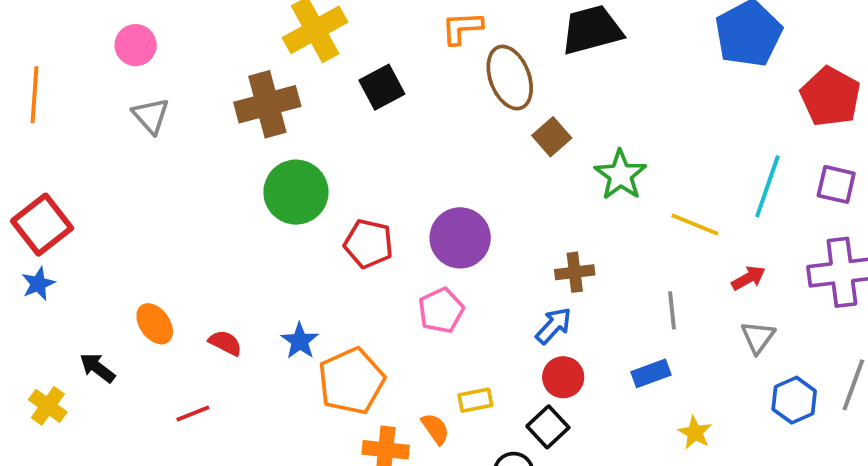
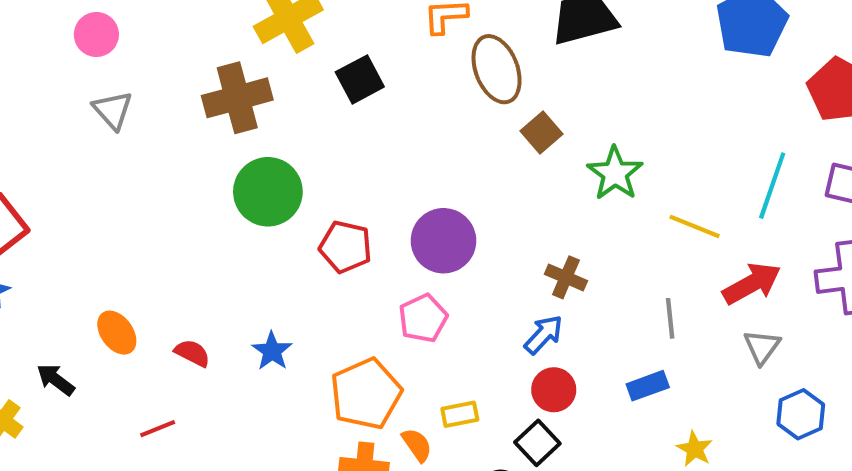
brown cross: (575, 272) -> (566, 277), turned 30
red arrow: (748, 278) -> (752, 284), size x1.6
orange pentagon: (351, 381) -> (366, 394), moved

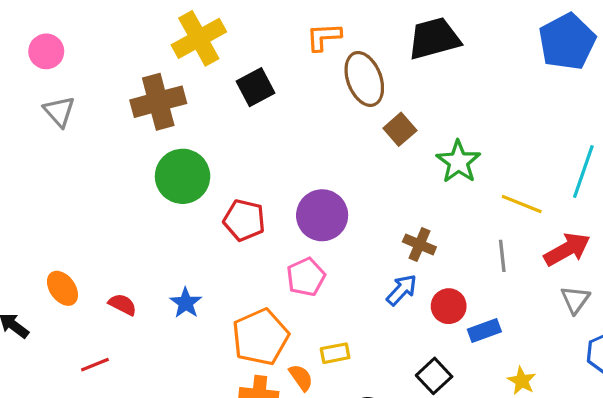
gray line: (670, 318) -> (502, 256), moved
red circle: (554, 390) -> (449, 306), moved
black square: (537, 443) -> (434, 376), moved

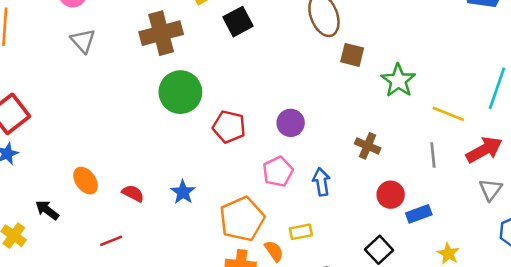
brown square: (400, 129) -> (352, 55), turned -35
purple circle: (322, 215) -> (291, 123), size x0.7
blue arrow: (402, 290) -> (321, 182), moved, turned -52

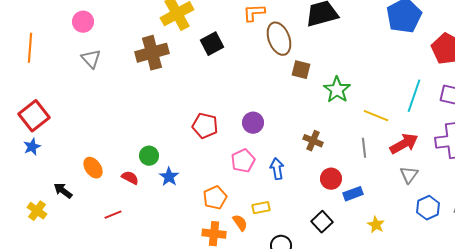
green circle: (180, 92) -> (149, 156), moved, size x0.6
orange pentagon: (242, 219) -> (215, 198), size x0.7

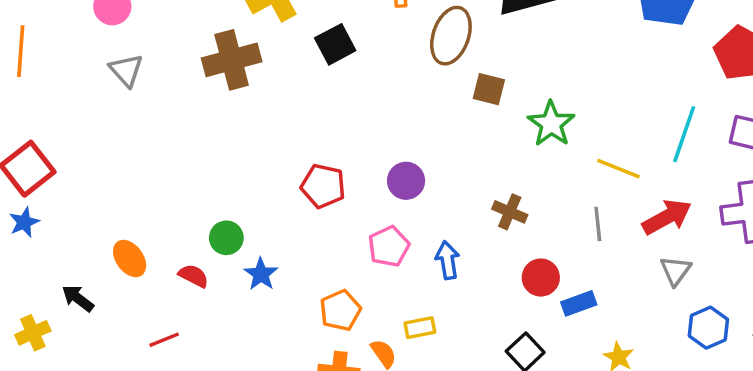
brown ellipse: (279, 39) -> (451, 36), turned 40
yellow cross: (37, 211) -> (33, 333), turned 30

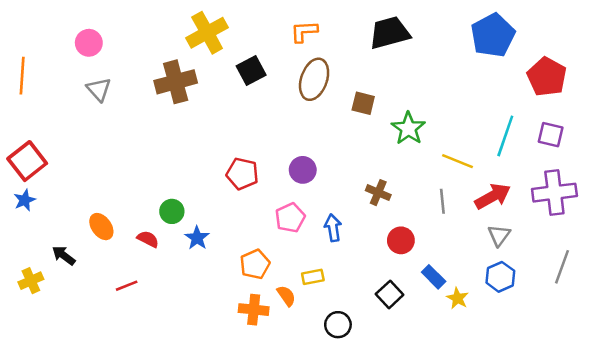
brown ellipse: (451, 36) -> (314, 79), moved
blue rectangle: (579, 303) -> (434, 277), moved, turned 65
blue hexagon: (708, 328) -> (500, 277), moved

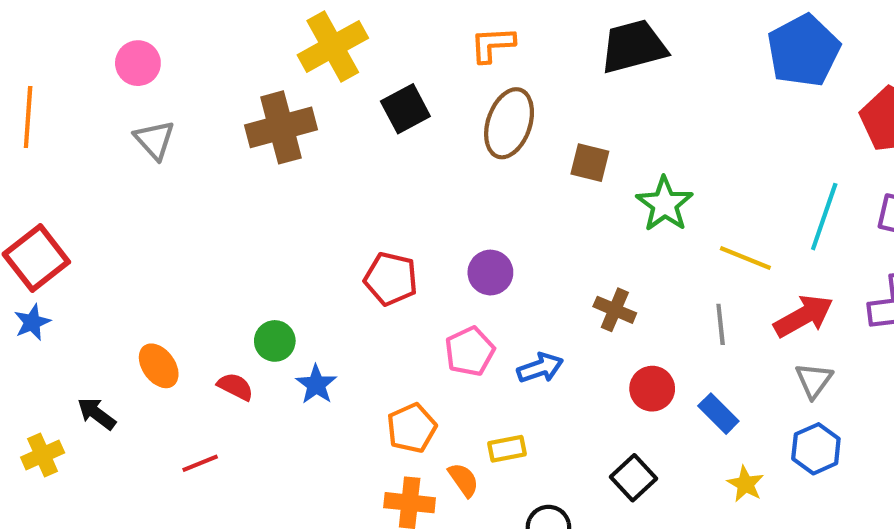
blue arrow: (333, 228) -> (540, 368), turned 80
blue rectangle: (434, 277) -> (718, 414), moved

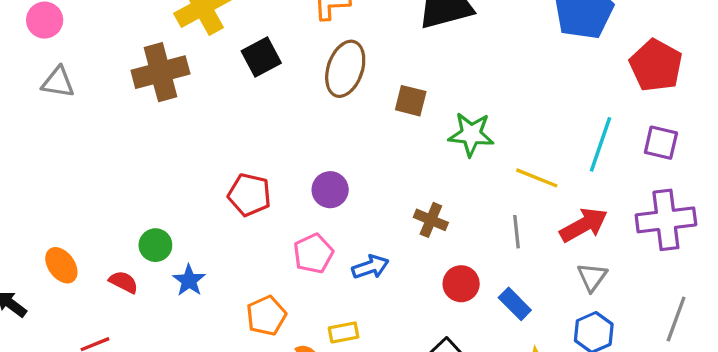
gray triangle: (155, 140) -> (58, 82), turned -39
green star: (665, 204) -> (471, 134), turned -30

